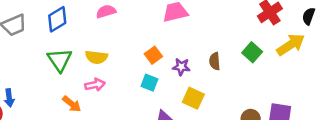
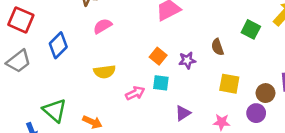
green triangle: (60, 60) -> (55, 110), moved
pink arrow: (95, 85) -> (135, 93), moved
yellow square: (193, 98) -> (229, 84), moved

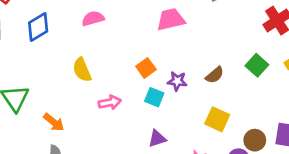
brown semicircle: (217, 47) -> (215, 75), turned -126
yellow semicircle: (105, 72) -> (82, 70), turned 60
cyan square: (161, 83) -> (154, 97), moved

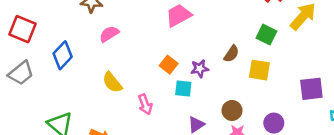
pink arrow: (110, 102) -> (145, 104), turned 96
yellow square: (217, 119) -> (259, 70), moved
brown circle: (255, 140) -> (232, 110), moved

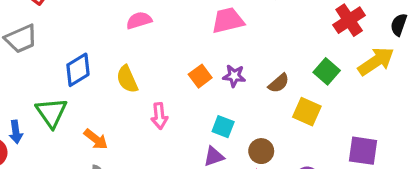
blue diamond: (63, 55) -> (78, 70), moved
purple star: (200, 69) -> (234, 76), moved
cyan square: (183, 89) -> (223, 127), moved

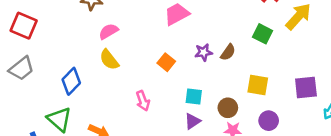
purple star: (234, 76) -> (203, 52), moved
yellow semicircle: (127, 79) -> (109, 60), moved
yellow square: (307, 112) -> (258, 85), moved

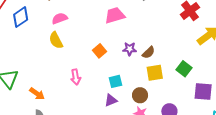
green square: (262, 34) -> (184, 69), moved
blue diamond: (71, 81) -> (21, 17), moved
yellow square: (258, 85) -> (155, 73), moved, turned -30
cyan square: (194, 96) -> (115, 81), turned -32

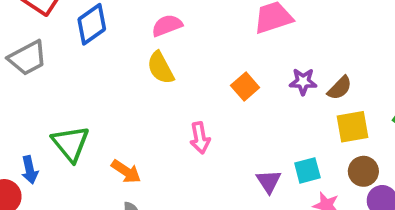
cyan square: (115, 81) -> (307, 170), moved
brown circle: (140, 95) -> (363, 171), moved
purple triangle: (111, 100) -> (269, 181), turned -40

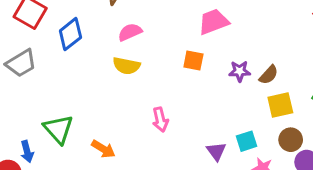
yellow semicircle: (161, 68) -> (126, 66), turned -48
orange square: (245, 86) -> (193, 61), moved, turned -35

